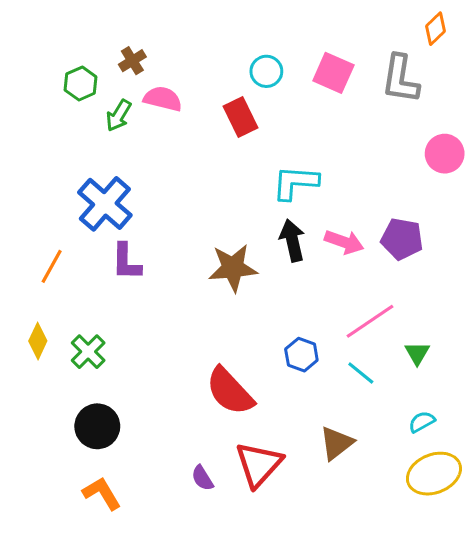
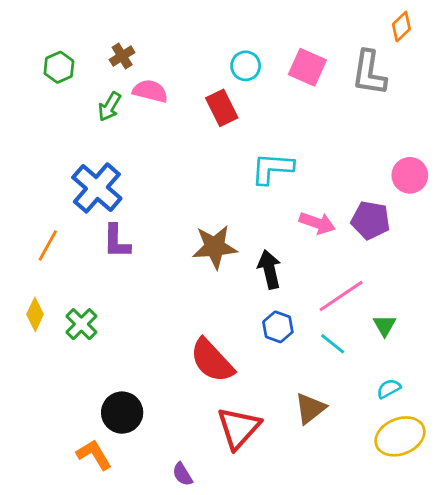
green hexagon: (81, 84) -> (59, 67), moved
pink circle: (445, 154) -> (410, 175), moved
black arrow: (292, 240) -> (269, 269), moved
black circle: (97, 426) -> (122, 413), moved
purple semicircle: (202, 478) -> (182, 474), moved

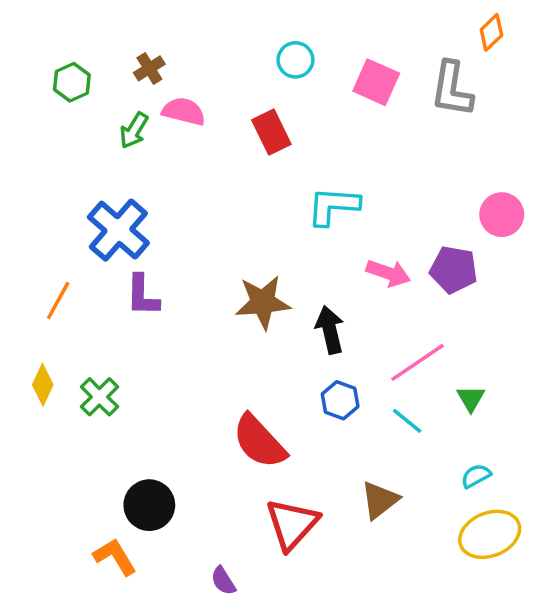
cyan circle: (246, 66) -> (295, 60), moved

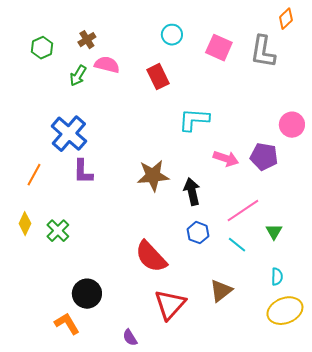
cyan semicircle: (476, 476) -> (277, 277), turned 120

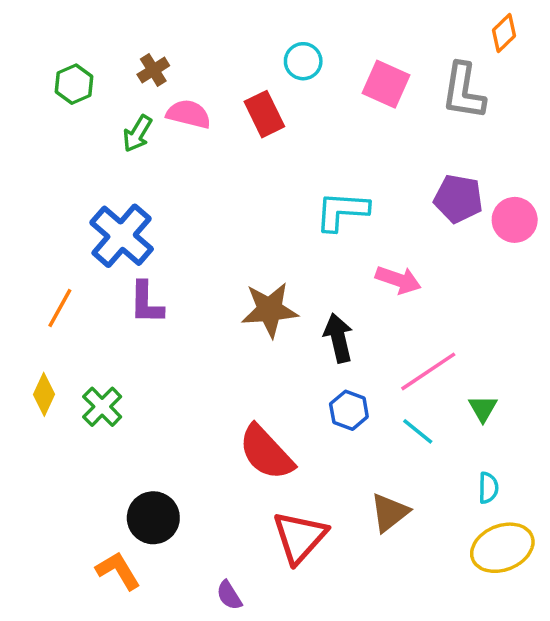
red rectangle: (158, 77) -> (264, 114), moved
purple pentagon: (264, 157) -> (458, 199), moved

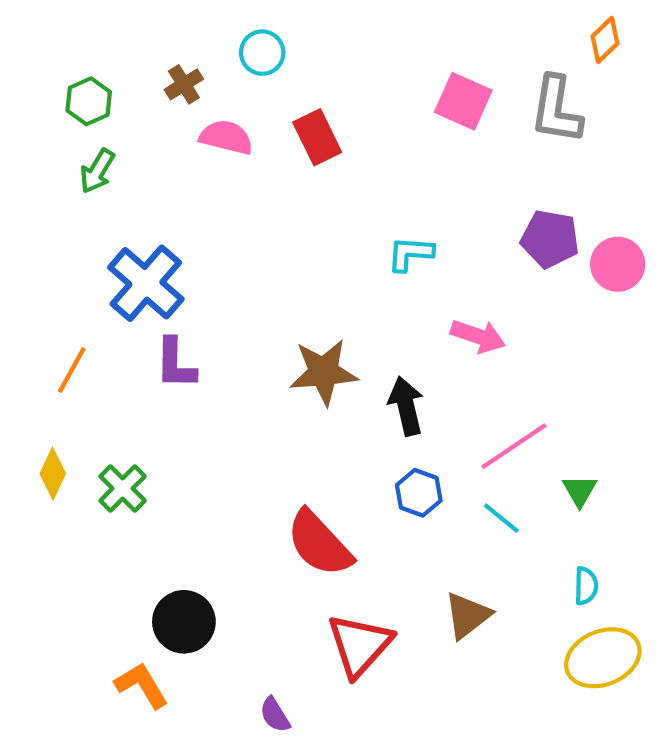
cyan circle: (303, 61) -> (262, 53), moved
green arrow: (137, 133) -> (97, 171), moved
cyan L-shape: (342, 211) -> (410, 254), size x0.7

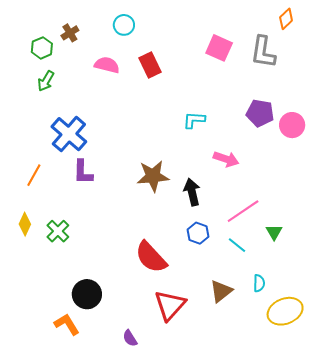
brown cross: (184, 84) -> (70, 33), moved
cyan semicircle: (586, 586) -> (259, 283), moved

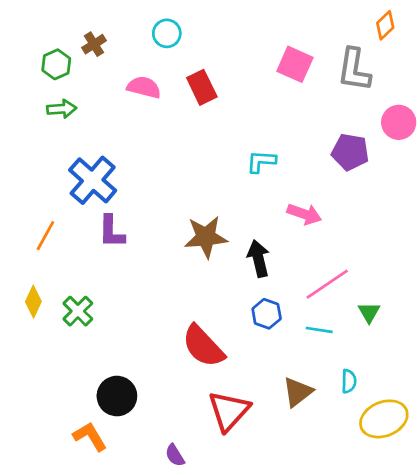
green arrow: (46, 81) -> (62, 109), turned -125
pink circle: (292, 125) -> (399, 122), moved
cyan line: (237, 245) -> (319, 330), turned -30

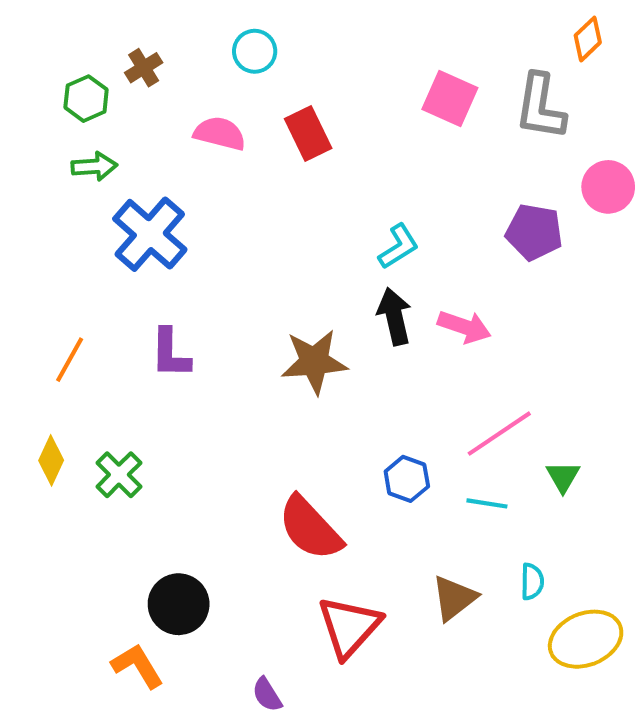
cyan L-shape: (261, 161) -> (399, 247), turned 144
blue cross: (93, 180) -> (150, 234), moved
black arrow: (258, 259) -> (394, 316), moved

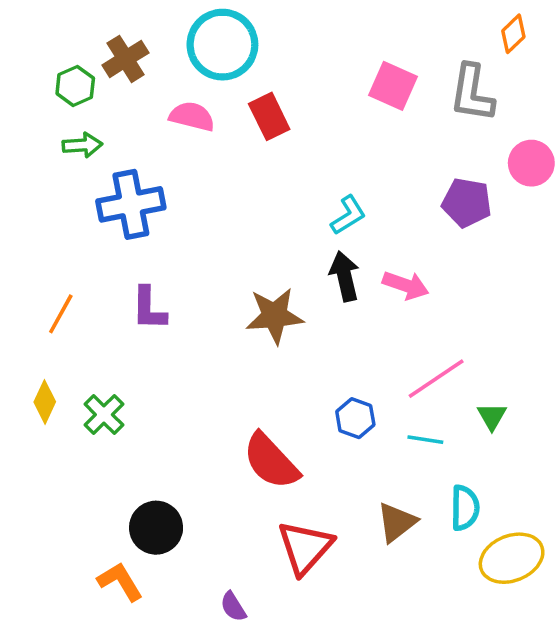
cyan circle: (255, 51) -> (222, 45), size x1.8
brown cross: (144, 68) -> (125, 59), size x1.4
blue cross: (150, 234) -> (131, 204), turned 38
cyan semicircle: (532, 582) -> (465, 508), size x1.4

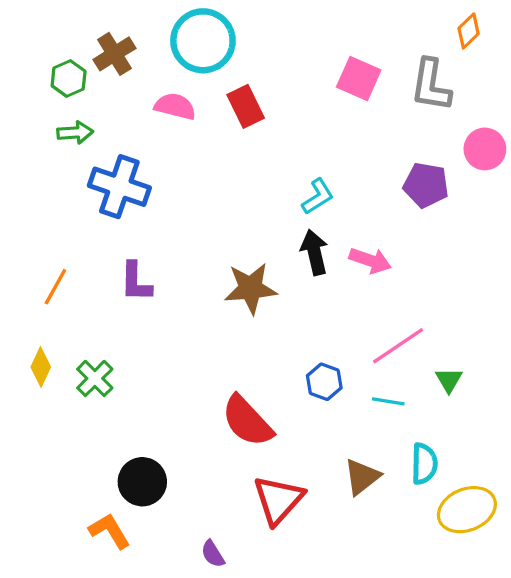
blue cross: (131, 204) -> (119, 187), turned 30

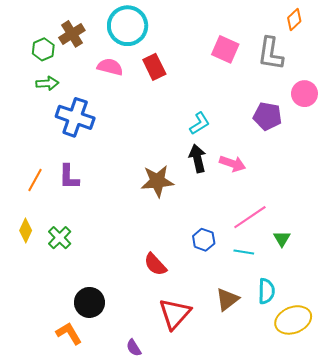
purple L-shape: (136, 282) -> (69, 177), moved
red semicircle: (247, 421) -> (155, 264), size x0.7

